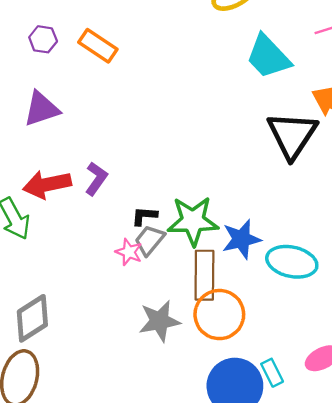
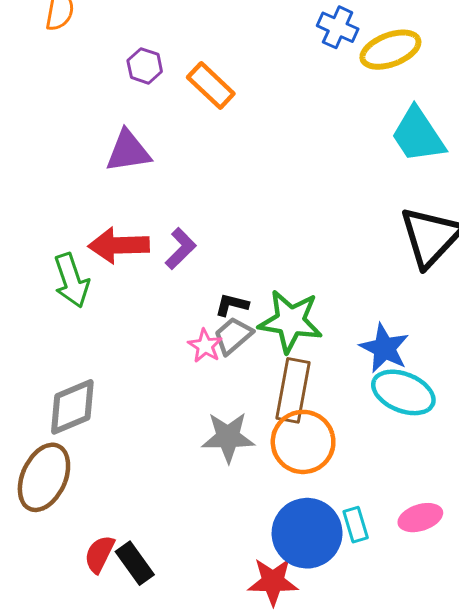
blue star: (241, 239) -> (384, 348), moved, turned 30

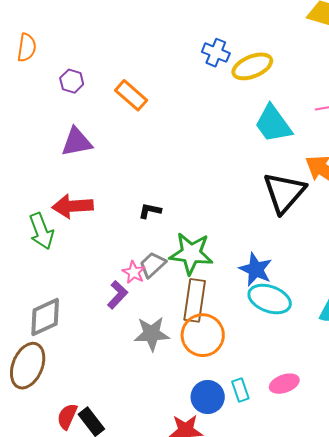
purple hexagon: (145, 66) -> (72, 81), moved
purple L-shape: (181, 249) -> (117, 295), moved
black L-shape: (232, 305) -> (150, 211), moved
blue circle: (307, 533) -> (208, 397), size x0.7

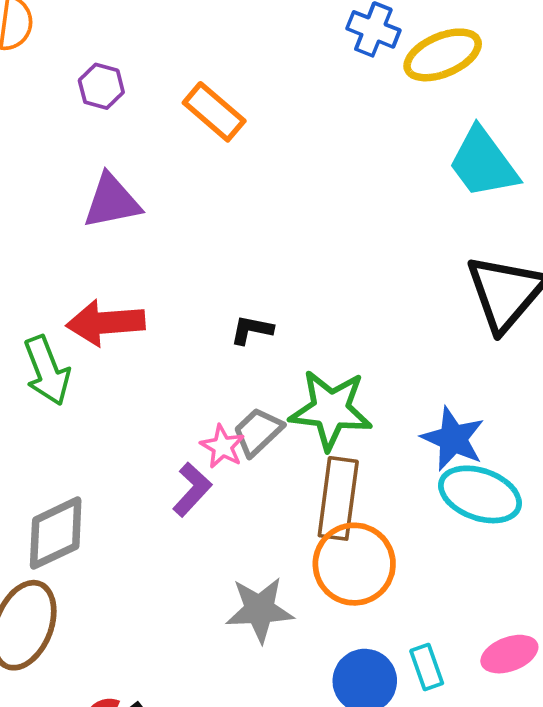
gray star: (152, 334) -> (260, 610), moved

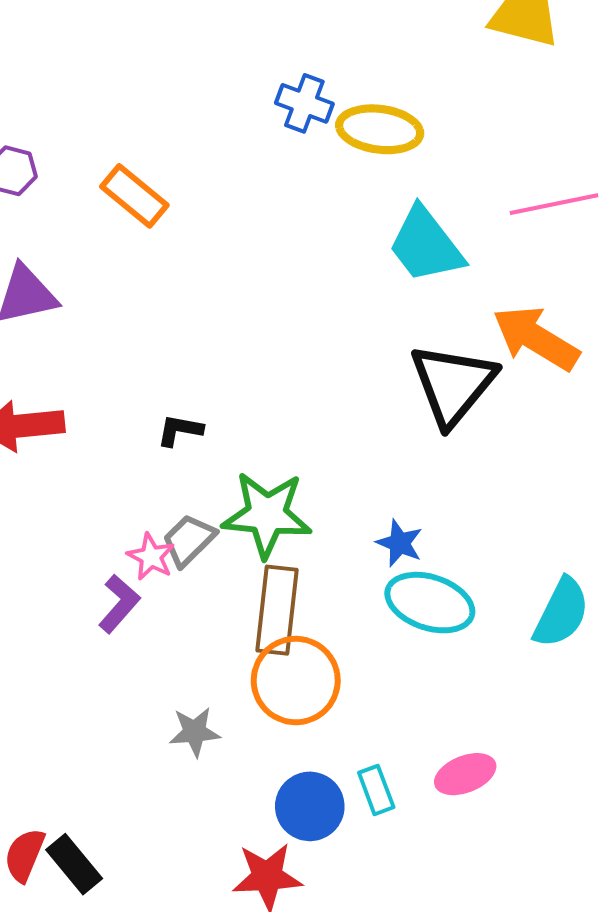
yellow ellipse: (443, 55) -> (380, 129), turned 32
blue star: (453, 439) -> (400, 543), size x0.7
gray star: (260, 610) -> (195, 732), size x0.7

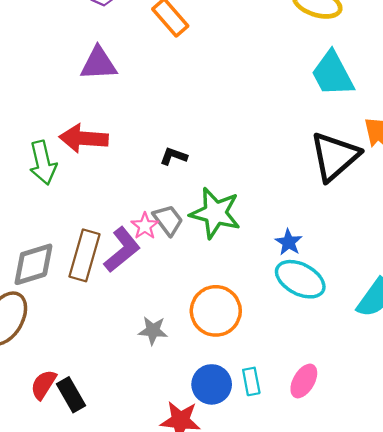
gray trapezoid: (189, 540) -> (168, 220), turned 88
purple L-shape: (119, 604) -> (122, 250), size x1.4
brown rectangle: (277, 610) -> (84, 255), moved
pink ellipse: (465, 774) -> (304, 381), turned -48

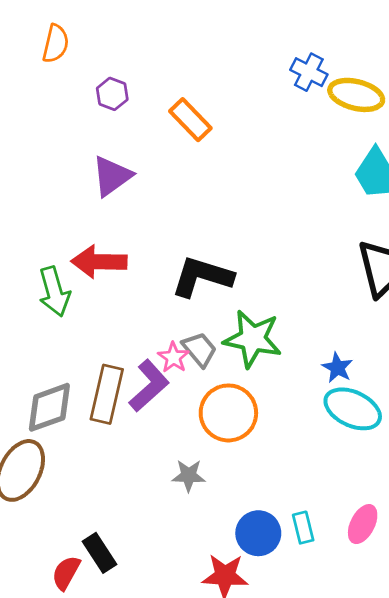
purple triangle: (99, 64) -> (112, 176), turned -30
black L-shape: (174, 156) -> (202, 277), size x2.0
orange circle: (216, 311) -> (228, 413), moved
red semicircle: (43, 385) -> (66, 573), moved

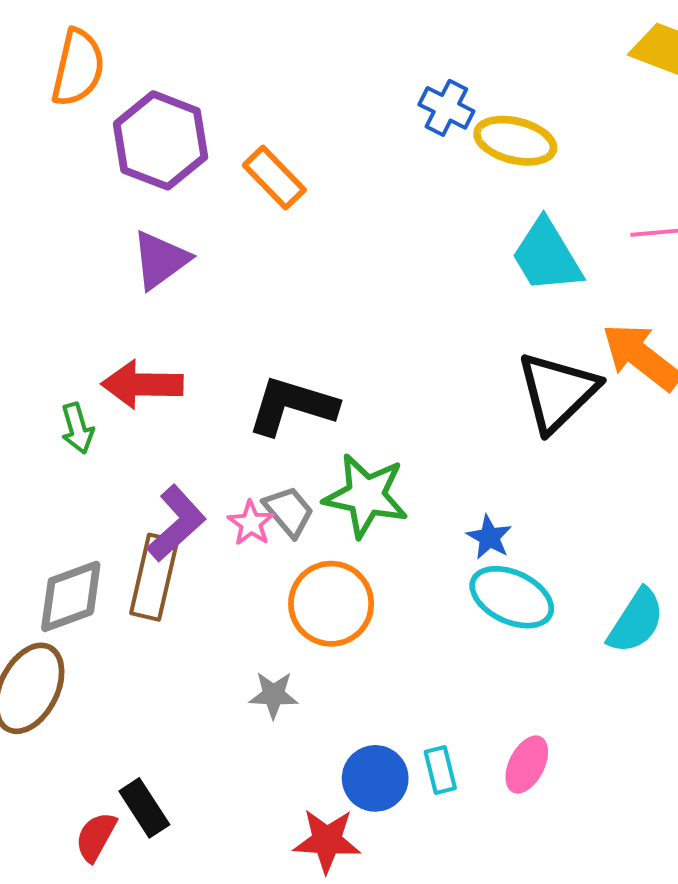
orange semicircle: (56, 44) -> (78, 68), size x1.4
purple hexagon: (112, 94) -> (161, 140), size x2.0
green arrow: (54, 292) -> (77, 428), size x0.7
purple L-shape: (149, 386) -> (176, 523), moved

